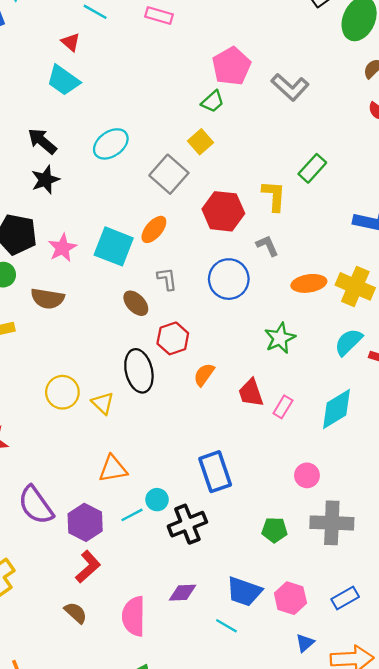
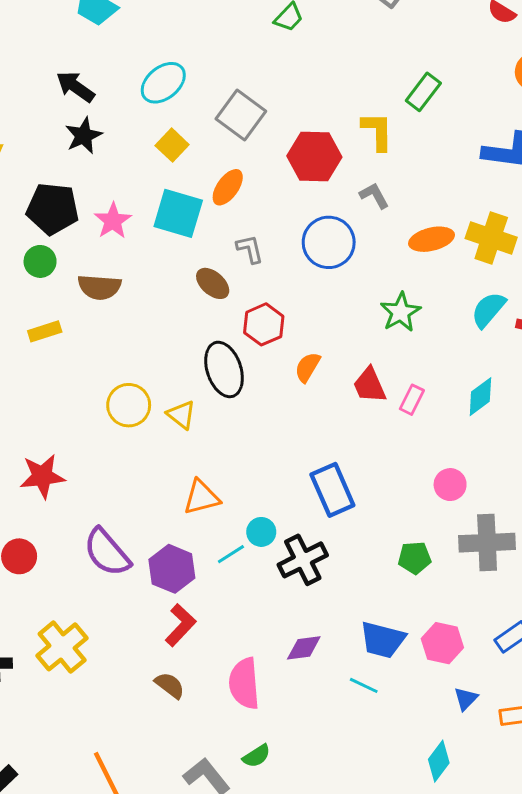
yellow square: (201, 142) -> (172, 145), moved
cyan diamond: (336, 409) -> (480, 397), size x0.7

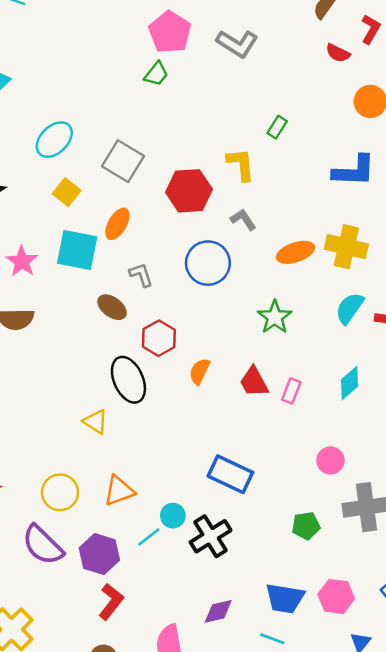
green rectangle: (423, 92) -> (277, 127), size x0.7
yellow circle: (129, 405) -> (60, 492), moved
blue rectangle: (332, 490) -> (230, 474), turned -36

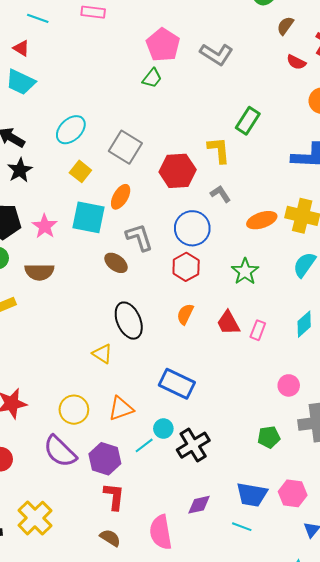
green rectangle: (277, 127) -> (248, 121), size x1.5
gray L-shape: (141, 275) -> (139, 237), size x1.4
red hexagon: (159, 338) -> (186, 267), moved
blue rectangle: (230, 474) -> (177, 384), moved
red L-shape: (111, 601) -> (114, 496), turned -32

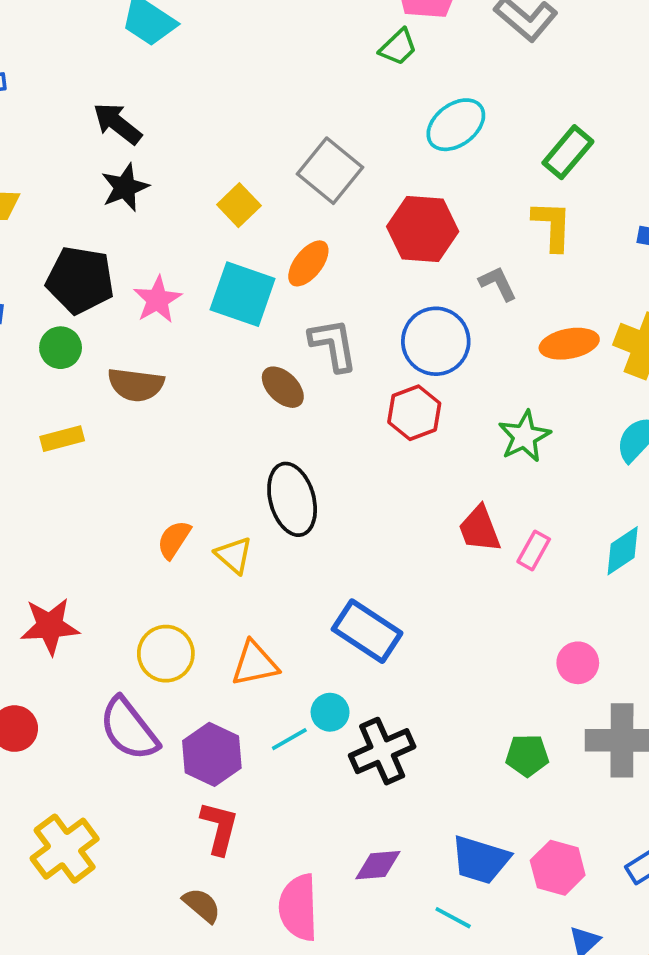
cyan ellipse: (71, 130) -> (456, 125), moved
yellow L-shape: (219, 150) -> (552, 226), moved
orange semicircle: (185, 314) -> (174, 540), moved

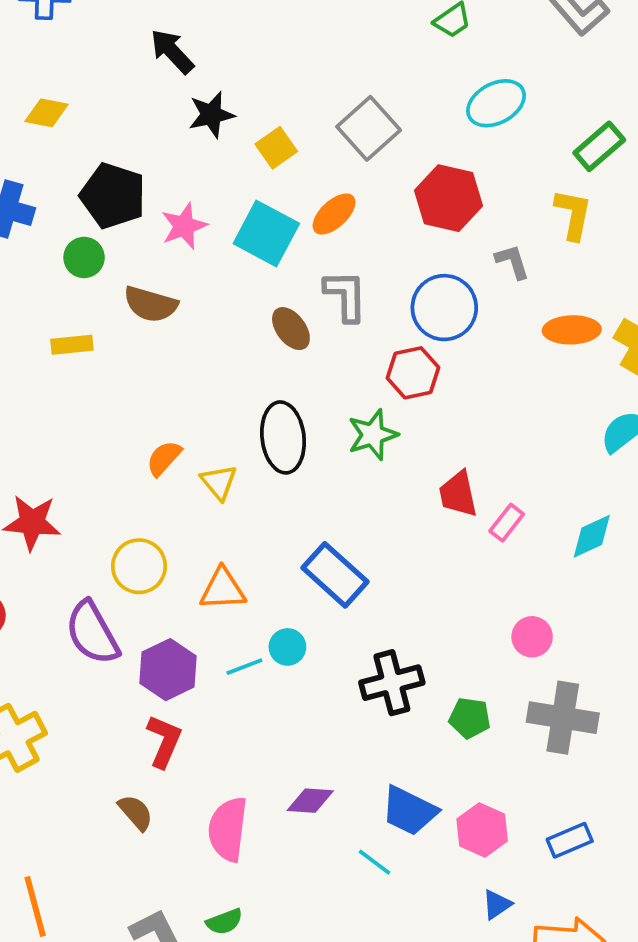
black star: (125, 187) -> (211, 115), moved
green star: (524, 436) -> (373, 435), moved
black cross: (382, 751) -> (392, 683), moved

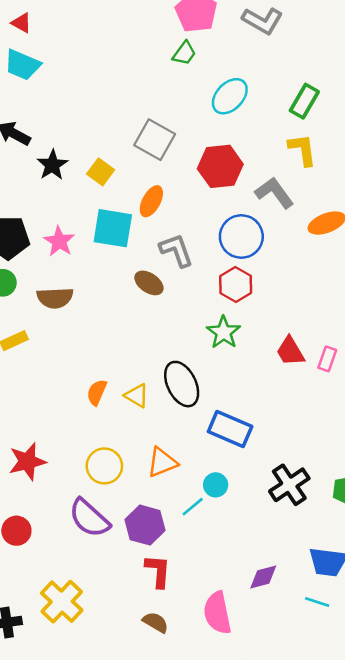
gray L-shape: (512, 262) -> (274, 193), size x1.5
black ellipse: (283, 437) -> (182, 384), moved

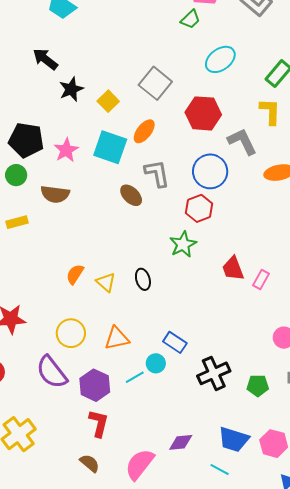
black ellipse: (182, 384) -> (143, 279), size x0.6
blue rectangle: (230, 429) -> (175, 342), moved, size x0.7
pink semicircle: (217, 613) -> (140, 464), turned 40

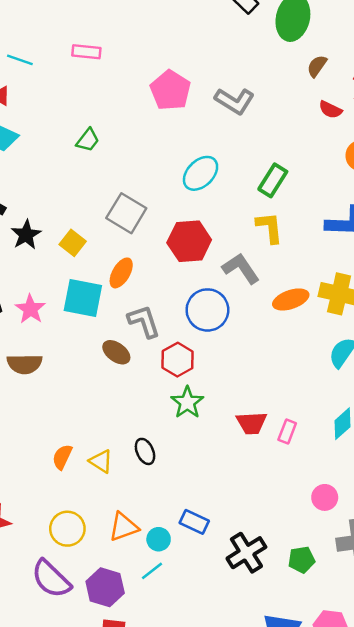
green trapezoid: (190, 19) -> (88, 140), moved
red hexagon: (199, 208) -> (178, 360), moved
red trapezoid: (233, 268) -> (252, 423), turned -64
cyan circle: (156, 363) -> (159, 539), moved

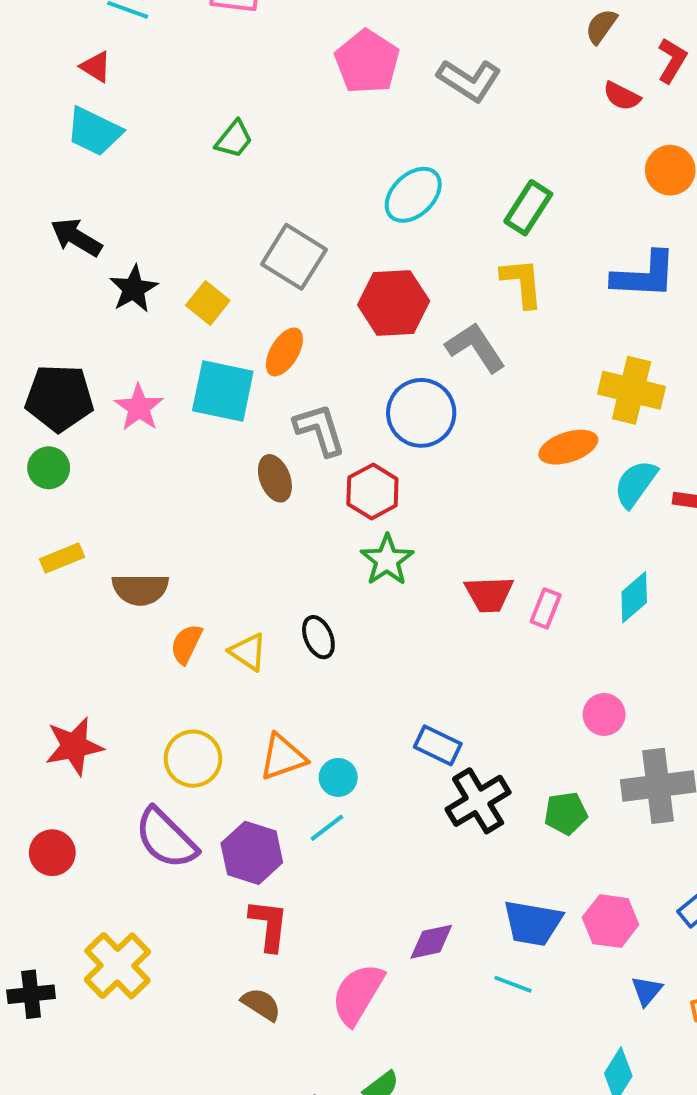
orange ellipse: (291, 299) -> (568, 447), moved
brown ellipse: (116, 352) -> (275, 478), turned 32
brown semicircle: (25, 364) -> (140, 589), moved
blue rectangle: (194, 522) -> (438, 745), moved

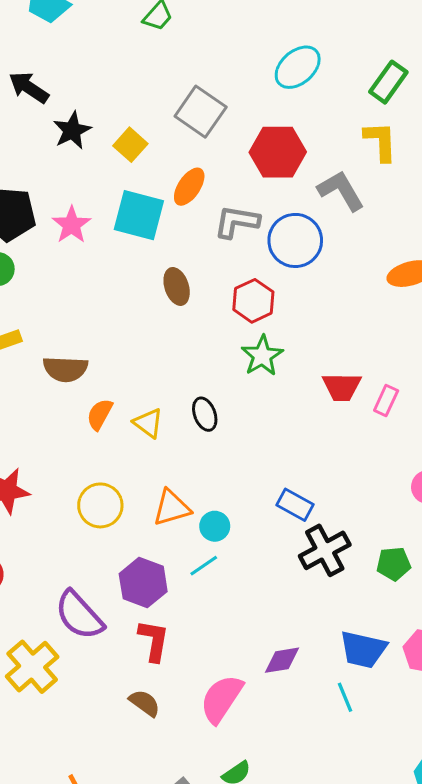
gray L-shape: (320, 430) -> (237, 222), moved, turned -66
purple semicircle: (166, 838) -> (79, 615), moved
cyan line: (513, 984) -> (345, 697), turned 44

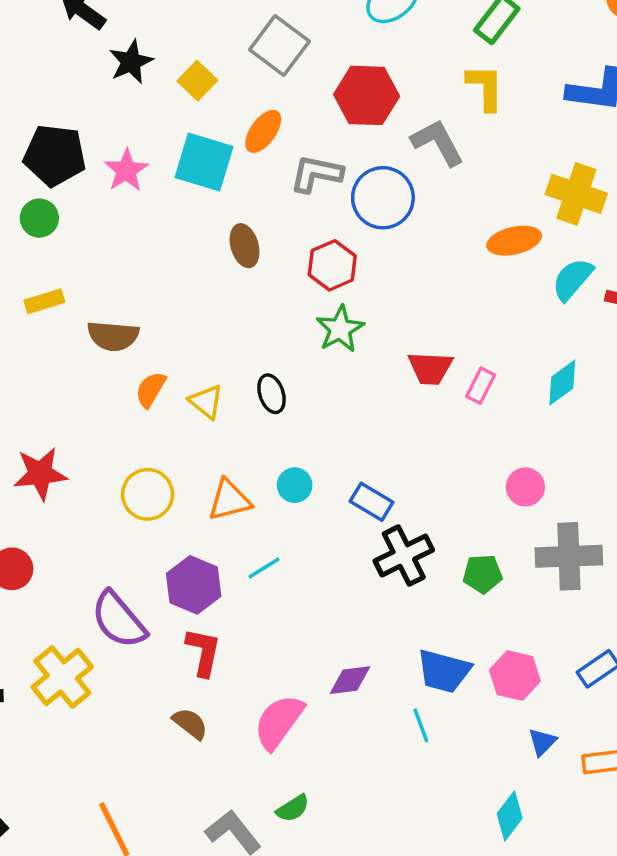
cyan circle: (215, 526) -> (295, 485), moved

